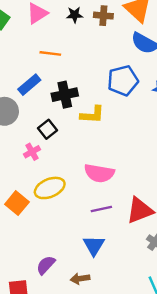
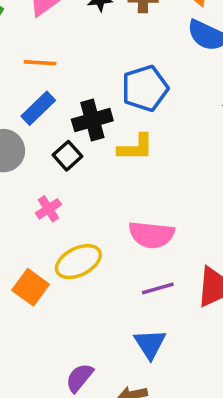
orange line: (50, 53) -> (40, 63), moved
blue pentagon: (123, 80) -> (145, 88), moved
black square: (48, 129) -> (68, 156), moved

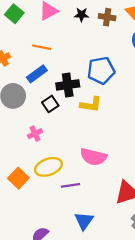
purple line: (158, 288) -> (71, 185), moved

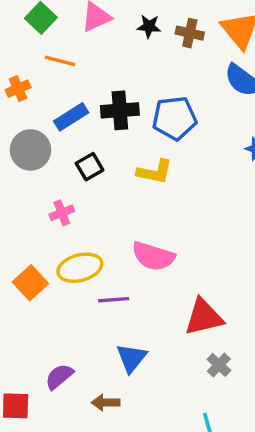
orange line: (42, 47) -> (60, 61), moved
black cross: (68, 85) -> (120, 110), moved

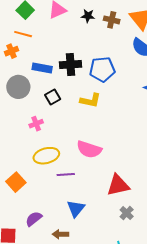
orange line: (60, 61) -> (23, 34), moved
blue rectangle: (71, 117) -> (42, 68), turned 42
orange square: (30, 283) -> (16, 182), moved

